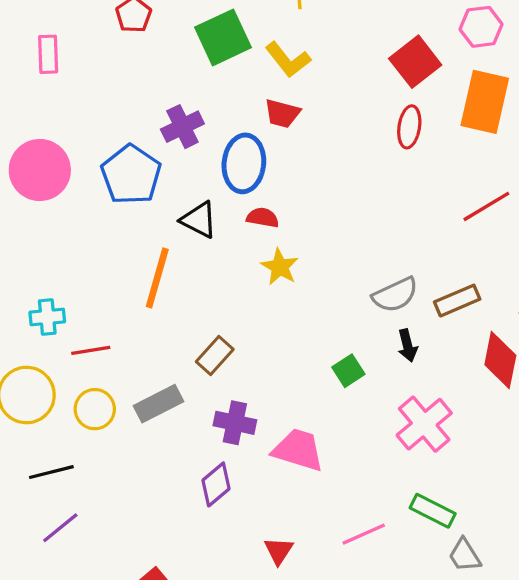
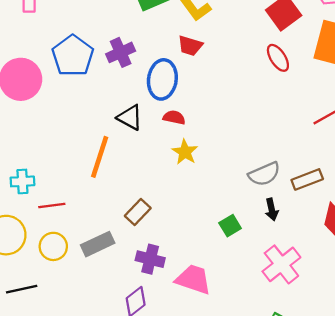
red ellipse: (409, 127) -> (278, 58), turned -44
blue pentagon: (131, 175) -> (73, 56), moved

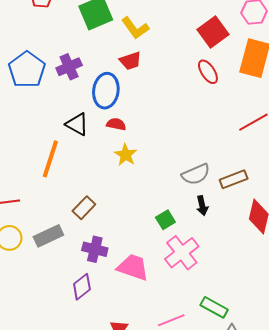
red trapezoid: (190, 46) -> (130, 61), turned -35
pink cross: (281, 264) -> (182, 253), moved

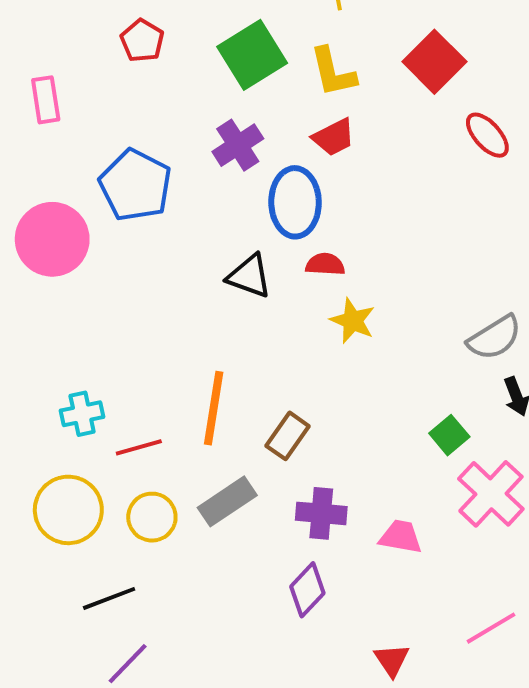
yellow L-shape: (135, 28) -> (333, 72), turned 32
red square: (213, 32) -> (434, 62), moved
purple cross: (69, 67) -> (238, 145), moved
orange line: (50, 159) -> (214, 408), moved
pink trapezoid: (133, 267) -> (401, 537), size x0.7

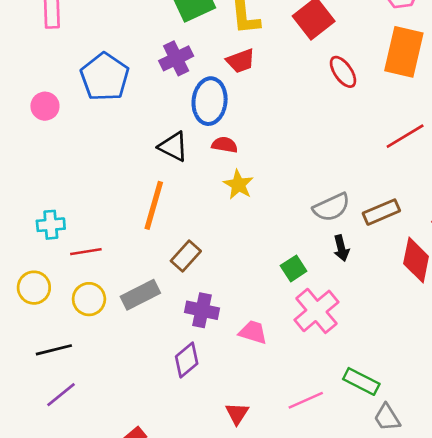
pink circle: (52, 239) -> (45, 106), size x0.6
orange line: (214, 408) -> (154, 205), moved
yellow circle: (68, 510) -> (34, 288), size x0.7

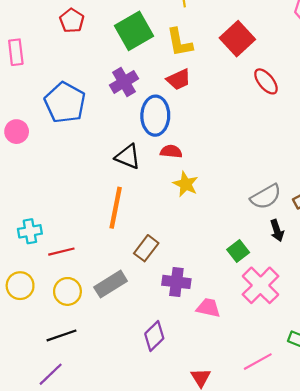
purple cross: (202, 310) -> (176, 282), moved
black line: (54, 350) -> (61, 335), moved

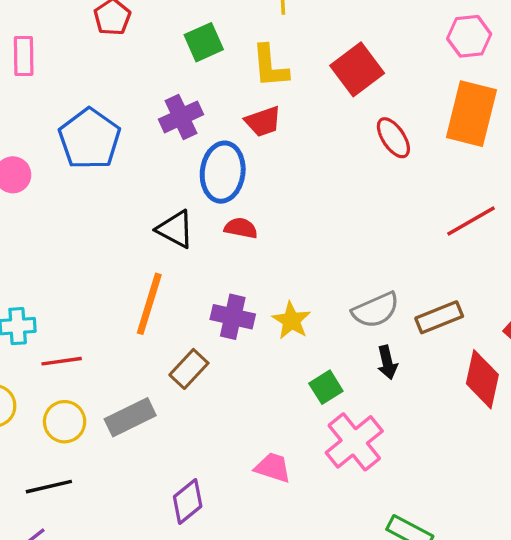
green square: (134, 31) -> (204, 42), size x0.7
yellow star: (186, 184) -> (291, 320), moved
purple cross: (176, 282) -> (233, 317), moved

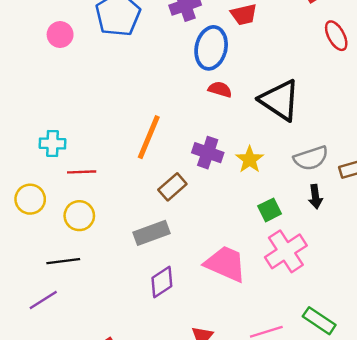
black triangle: (175, 229) -> (280, 100), moved, size x1.5
gray rectangle: (130, 417) -> (151, 233), moved
pink trapezoid: (273, 468) -> (225, 264), size x1.6

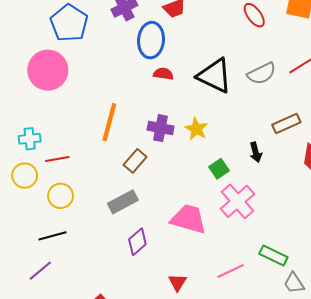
pink circle: (60, 35) -> (48, 70), moved, size x1.8
gray semicircle: (311, 158) -> (262, 73), moved
yellow circle: (30, 199) -> (25, 176), moved

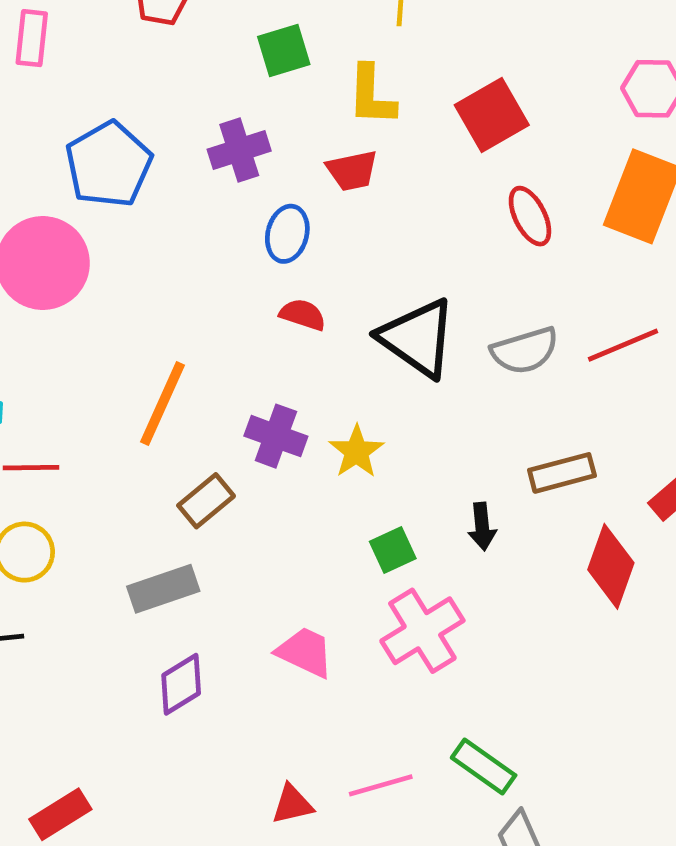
blue ellipse: (151, 40) -> (287, 234), size x0.7
pink trapezoid: (188, 219) -> (305, 652), size x0.7
red triangle: (177, 282) -> (292, 804), moved, turned 36

